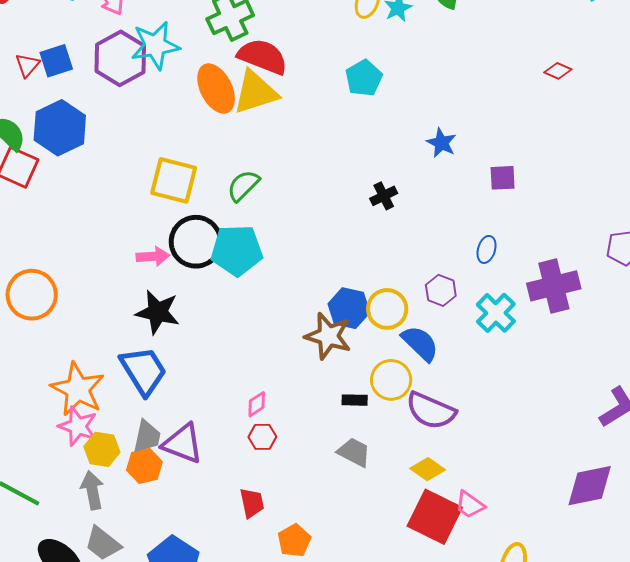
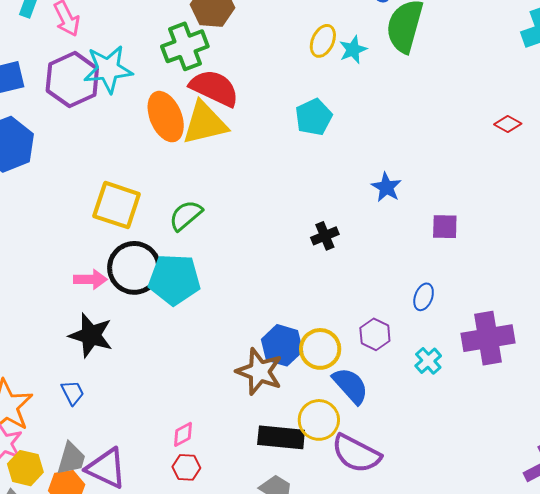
cyan cross: (496, 313) -> (428, 361), size x0.7
blue trapezoid: (143, 371) -> (73, 393), size x0.5
black rectangle: (355, 400) -> (281, 437), size x1.8

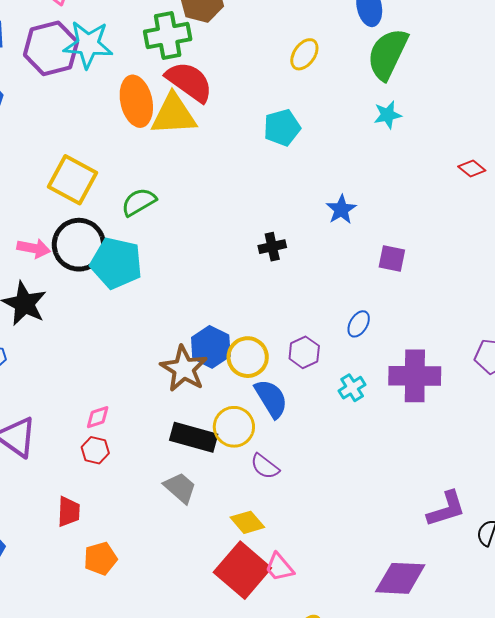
cyan star: (353, 50) -> (388, 115), moved
purple semicircle: (356, 454) -> (265, 466), size x0.6

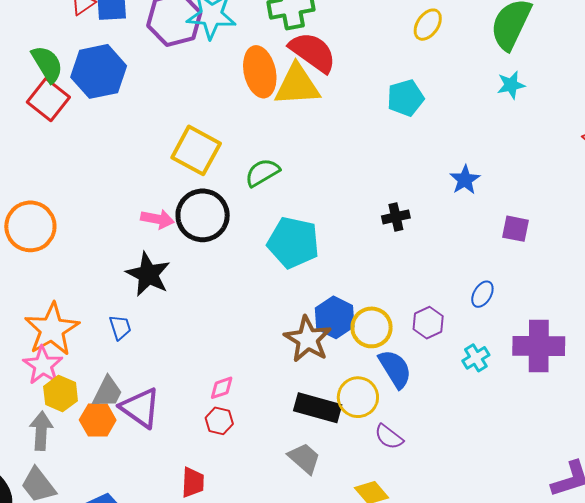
cyan pentagon: (116, 263) -> (293, 243), moved

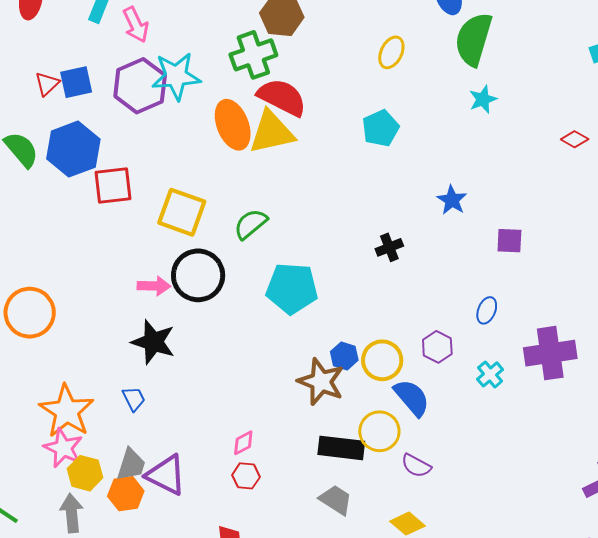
red square: (48, 100) -> (113, 185), moved, turned -36
blue hexagon: (335, 317) -> (344, 356), size x0.7

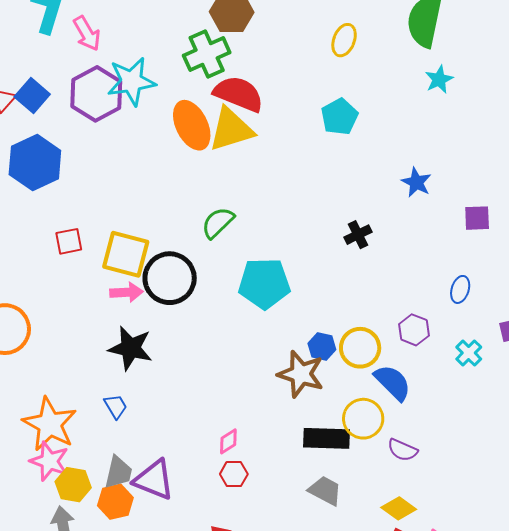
blue square: (76, 82) -> (32, 96), turned -32
red square: (113, 185) -> (69, 241), moved, size x0.7
yellow square: (182, 212) -> (126, 254), moved

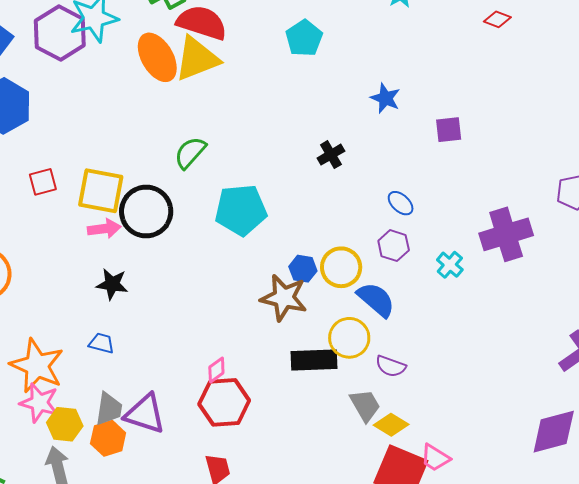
blue ellipse: (460, 289) -> (401, 203), moved, turned -60
black star: (131, 348) -> (112, 284), size x0.7
blue trapezoid: (116, 406) -> (101, 343), turned -40
red hexagon: (234, 474) -> (224, 402), size x1.8
gray trapezoid: (325, 491) -> (365, 405), moved, turned 36

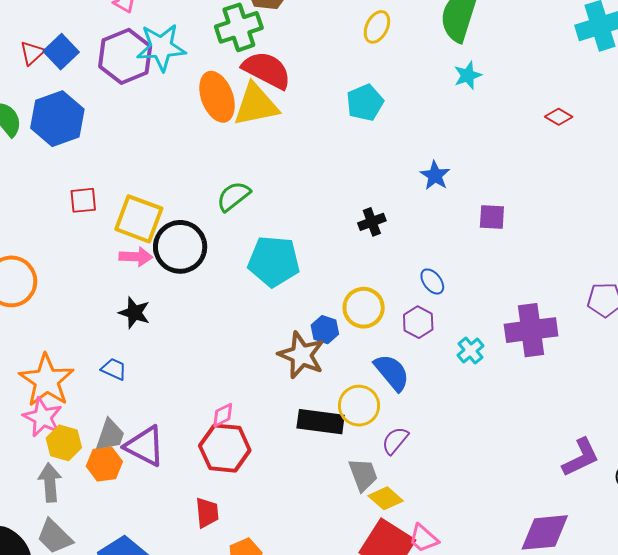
yellow circle: (341, 267) -> (364, 308), moved
purple semicircle: (391, 366) -> (395, 441), turned 100

